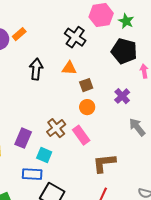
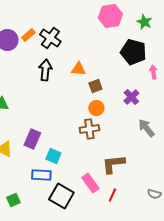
green star: (126, 21) -> (144, 22), moved
black cross: (75, 37) -> (50, 38), moved
brown cross: (56, 128) -> (89, 129), moved, turned 30
pink rectangle: (81, 135) -> (90, 183), moved

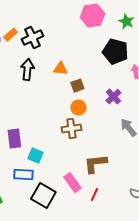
black cross: (50, 38) -> (32, 38), turned 30
purple rectangle: (32, 139) -> (14, 139), turned -30

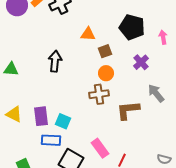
black pentagon: (115, 52) -> (132, 27), moved
black arrow: (27, 70) -> (55, 61), moved
purple rectangle: (14, 139) -> (41, 116), moved
brown L-shape: (95, 164) -> (128, 110), moved

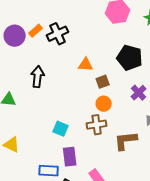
black arrow: (55, 61) -> (38, 77), moved
purple rectangle: (41, 116) -> (70, 157), moved
cyan square: (63, 121) -> (61, 129), moved

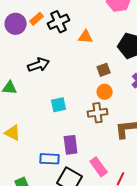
orange triangle: (86, 65) -> (86, 37), moved
black arrow: (38, 77) -> (39, 65), turned 65
cyan square: (61, 129) -> (59, 105), moved, turned -35

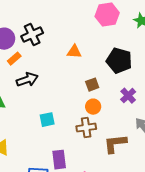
orange rectangle: (37, 19) -> (14, 59), moved
black cross: (59, 22) -> (32, 35), moved

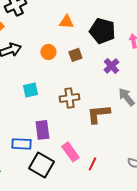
orange triangle: (74, 52) -> (66, 22), moved
orange circle: (93, 107) -> (48, 52), moved

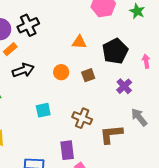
black pentagon: (102, 31) -> (115, 51), turned 30
brown cross: (69, 98) -> (82, 118), turned 30
purple rectangle: (42, 130) -> (67, 150), moved

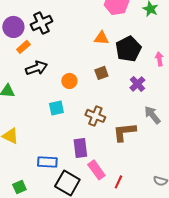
orange triangle: (79, 42) -> (101, 38), moved
orange circle: (61, 72) -> (69, 81), moved

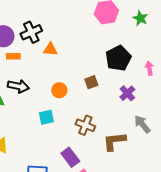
orange triangle: (101, 38) -> (50, 49), moved
orange rectangle: (23, 47) -> (13, 56), turned 40
black arrow: (36, 68) -> (18, 86), moved, turned 30
purple rectangle: (80, 148) -> (70, 157), turned -30

